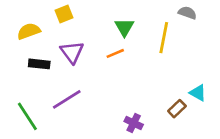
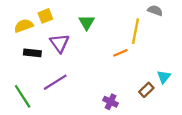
yellow square: (64, 14) -> (45, 16), moved
green triangle: (124, 27) -> (87, 22), moved
orange line: (115, 53) -> (120, 53), moved
cyan triangle: (198, 93) -> (164, 77), turned 40

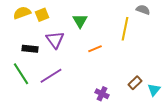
yellow semicircle: (24, 26) -> (22, 13), moved
orange line: (120, 53) -> (95, 49), moved
cyan triangle: (164, 77) -> (154, 90), moved
green line: (23, 96) -> (21, 74), moved

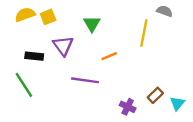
purple line: (51, 76) -> (85, 80), moved, turned 40
purple cross: (102, 94) -> (128, 107), moved

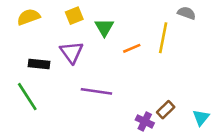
yellow square: (48, 17) -> (74, 16), moved
orange line: (109, 56) -> (132, 48), moved
brown rectangle: (155, 95) -> (166, 110), moved

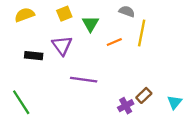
gray semicircle: (187, 13) -> (127, 11), moved
green line: (27, 97) -> (21, 102), moved
purple cross: (145, 121) -> (126, 106), turned 35

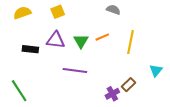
green triangle: (90, 24) -> (81, 41), moved
yellow line: (142, 33) -> (131, 42), moved
purple triangle: (62, 45) -> (56, 40), turned -48
cyan triangle: (175, 102) -> (156, 70), moved

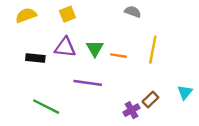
orange line: (102, 37) -> (118, 56), moved, turned 32
cyan triangle: (156, 70) -> (185, 92), moved
green line: (19, 91) -> (46, 107), moved, turned -30

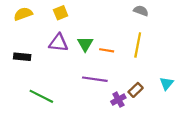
gray semicircle: (133, 12) -> (141, 11), moved
black rectangle: (35, 58) -> (22, 57), moved
purple line: (88, 83) -> (95, 79), moved

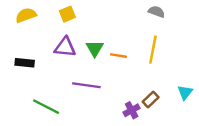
purple line: (95, 79) -> (86, 85), moved

